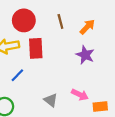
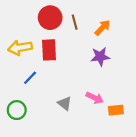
red circle: (24, 20) -> (50, 18), moved
purple star: (85, 55) -> (100, 57), turned -30

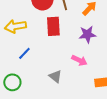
red rectangle: (49, 50) -> (53, 26), moved
pink arrow: (95, 98) -> (79, 60), moved

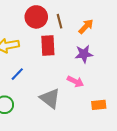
gray triangle: (55, 76) -> (50, 98), size x1.5

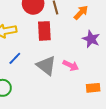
purple star: (84, 54) -> (91, 39), moved, turned 30
gray triangle: (50, 98) -> (46, 65), moved

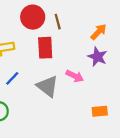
orange arrow: (81, 13) -> (99, 32), moved
pink arrow: (71, 65) -> (75, 76), moved

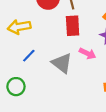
red rectangle: (45, 48) -> (73, 26), moved

